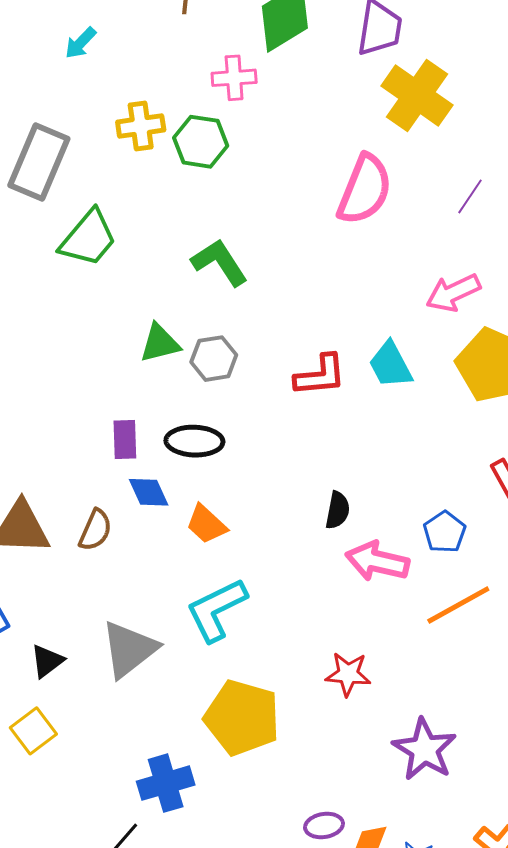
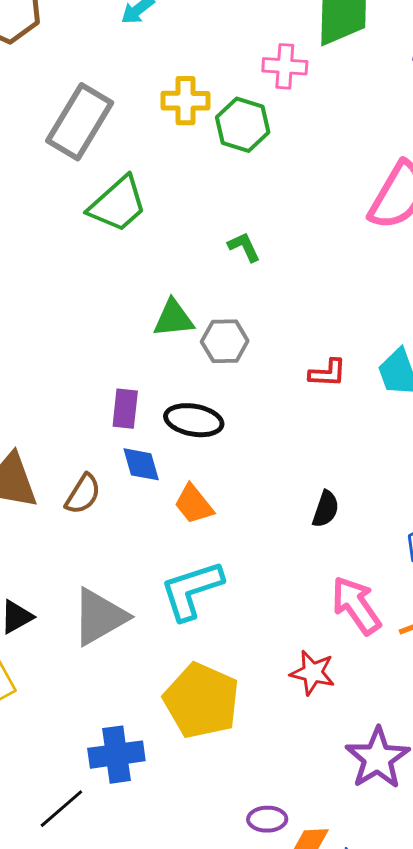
green L-shape: (220, 262) -> (244, 247), size x0.6
red L-shape: (320, 375) -> (328, 373), size x0.7
pink arrow: (377, 561) -> (356, 605), moved, turned 34

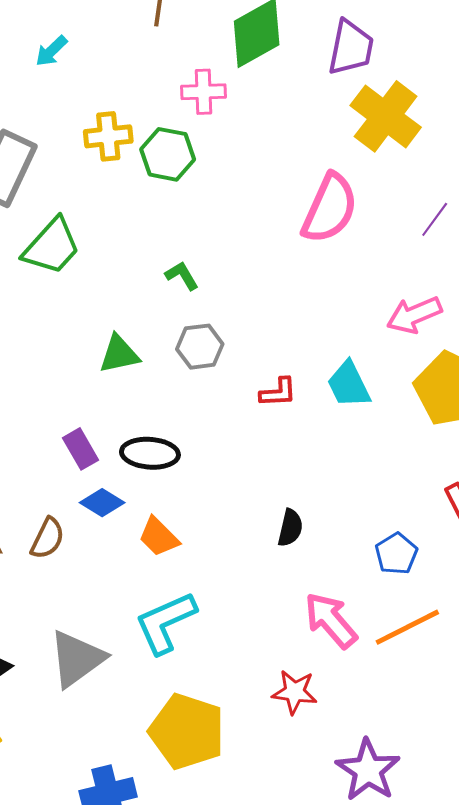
gray hexagon: (225, 341) -> (200, 347), moved
purple rectangle: (125, 409) -> (80, 449), turned -30
blue diamond: (141, 464) -> (102, 503), turned -36

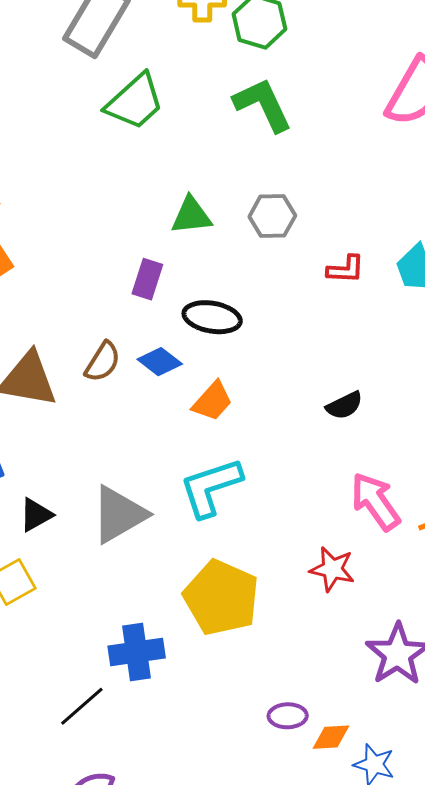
green L-shape: (182, 276) -> (263, 105), moved, size x1.8
purple rectangle: (80, 449) -> (147, 279), moved, turned 42
black semicircle: (290, 528) -> (344, 405), turned 45
orange trapezoid: (159, 537) -> (212, 401), turned -99
brown semicircle: (48, 538) -> (103, 362), moved

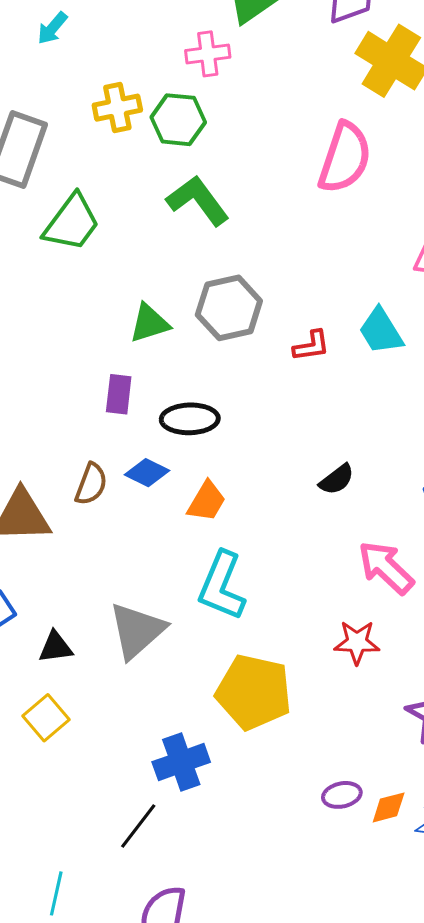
gray hexagon: (272, 216) -> (229, 308), size x1.4
cyan L-shape: (211, 487) -> (222, 586), turned -38
black triangle: (36, 515) -> (56, 647), turned 33

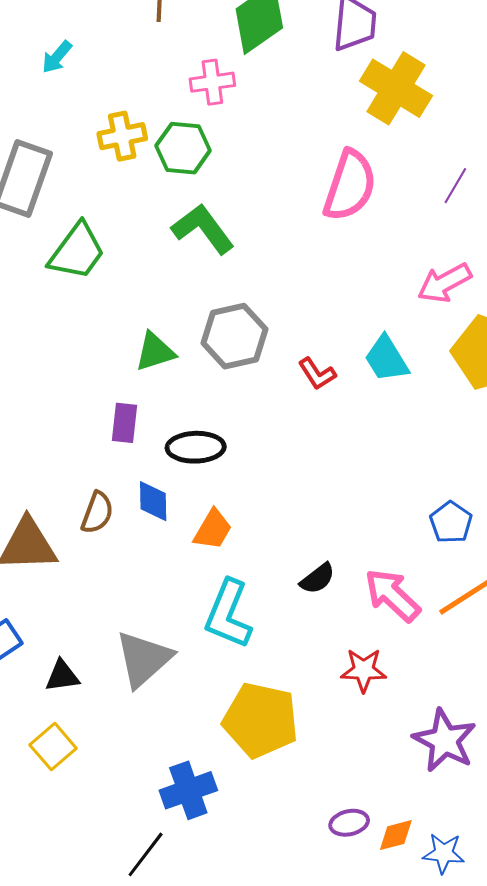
red L-shape: (311, 346) -> (317, 374), turned 66
blue diamond: (147, 473) -> (153, 501), turned 63
black semicircle: (337, 479) -> (318, 579), moved

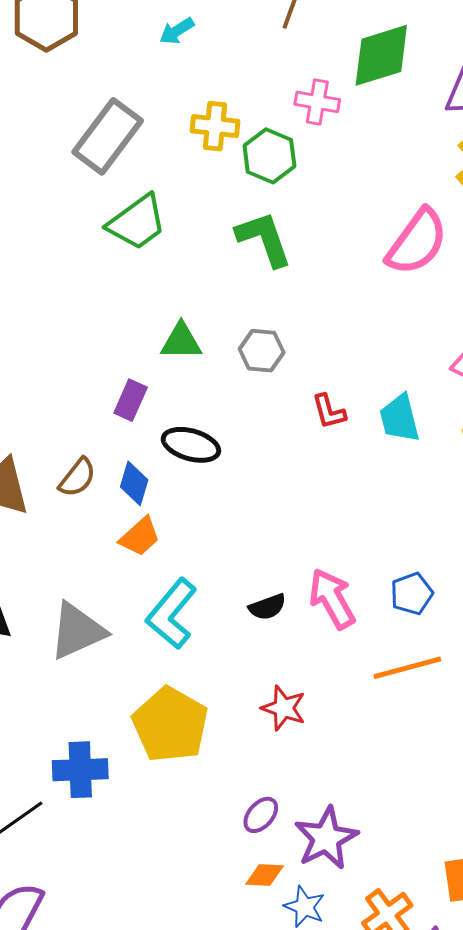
gray hexagon: (234, 336) -> (262, 351), size x0.7
orange trapezoid: (213, 530) -> (140, 537), moved
pink arrow: (392, 595) -> (332, 599), moved
purple star: (445, 740) -> (326, 838), moved
purple ellipse: (349, 823) -> (261, 815), moved, turned -54

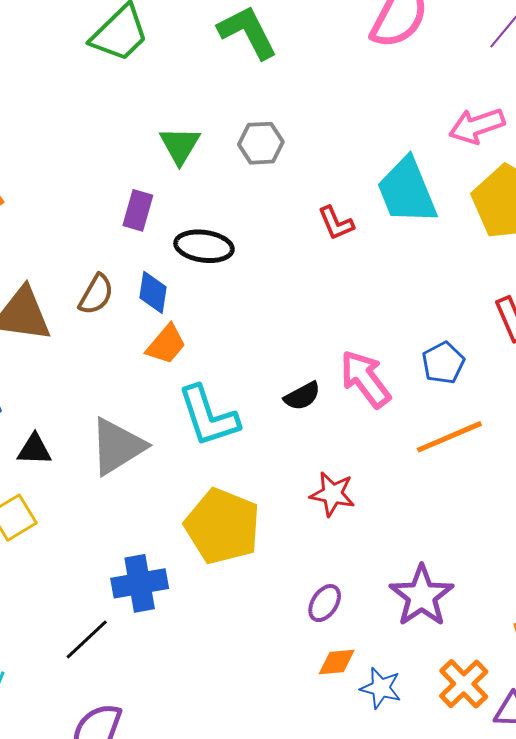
green triangle: (181, 341) -> (180, 145), turned -51
red L-shape: (329, 411) -> (336, 223), moved
cyan trapezoid: (400, 418) -> (407, 191), size x1.4
cyan L-shape: (172, 614) -> (208, 416), turned -50
purple star: (326, 838) -> (422, 596), moved

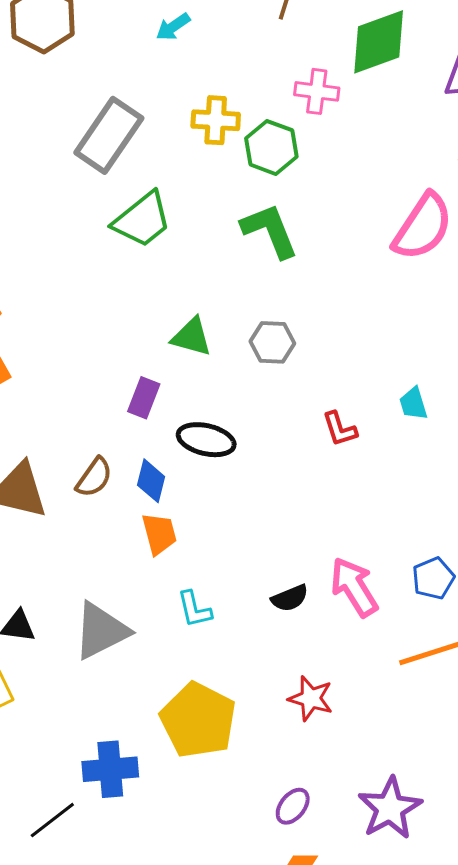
green triangle: (180, 145) -> (192, 337), turned -51
cyan trapezoid: (407, 191) -> (413, 404), size x0.5
orange trapezoid: (166, 344) -> (159, 534), turned -60
cyan L-shape: (208, 416) -> (194, 609), size x0.6

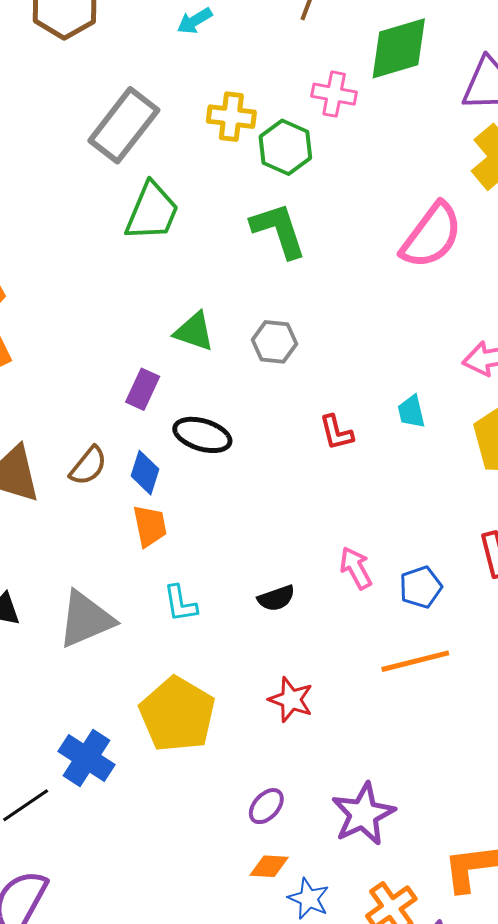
green trapezoid: (142, 220) -> (152, 212), turned -32
pink arrow: (354, 587) -> (356, 568), moved, size x0.7
blue cross: (110, 769) -> (87, 758), turned 34

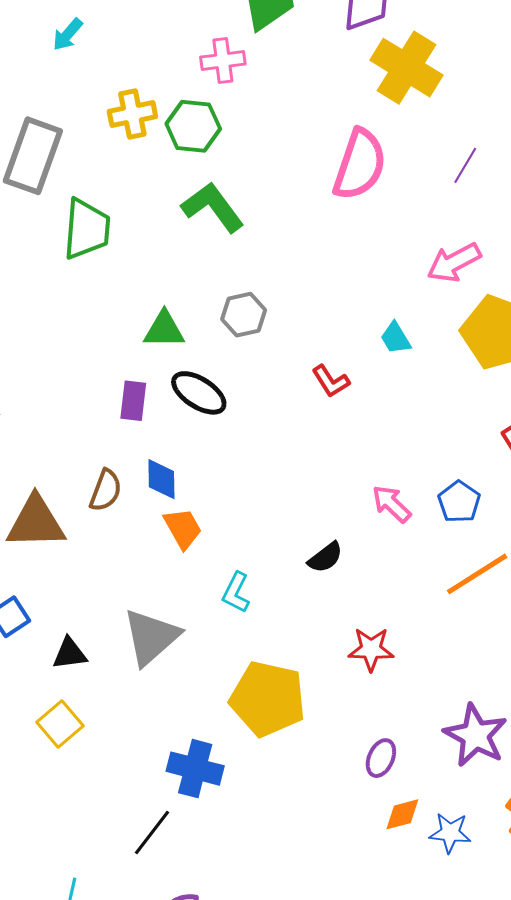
black ellipse: (202, 435) -> (199, 393), moved, turned 34
cyan L-shape: (180, 604) -> (236, 593), turned 54

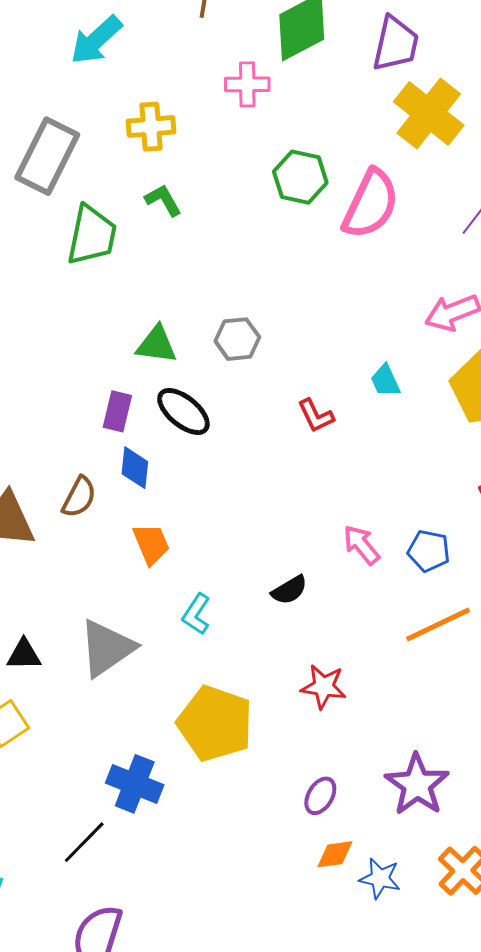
cyan arrow: (68, 35) -> (96, 40), size x1.6
green hexagon: (193, 126) -> (300, 177), moved
green L-shape: (213, 207) -> (163, 200), moved, size x0.6
blue diamond: (161, 479) -> (135, 468), moved
blue pentagon: (459, 502) -> (429, 551), turned -30

